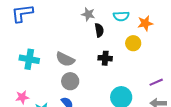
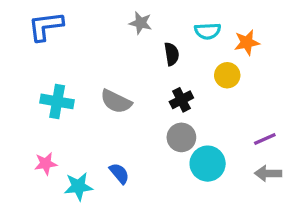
gray star: (88, 14) -> (141, 23), moved
black cross: (105, 58) -> (181, 100), turned -32
gray circle: (70, 81) -> (181, 137), moved

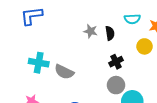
gray star: (141, 23) -> (91, 31), moved
gray semicircle: (116, 101) -> (64, 72), moved

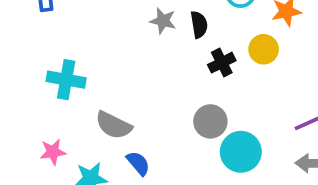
black cross: (116, 62) -> (222, 63), moved
gray semicircle: (64, 72) -> (114, 125), moved

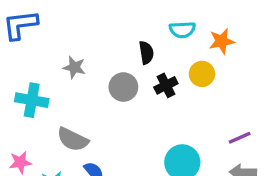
gray star: (163, 21) -> (74, 67), moved
gray circle: (210, 121) -> (123, 87), moved

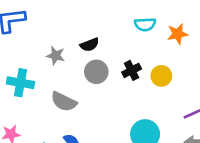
black semicircle: (146, 53) -> (90, 45), moved, turned 78
yellow circle: (202, 74) -> (161, 76), moved
gray semicircle: (73, 139) -> (64, 102), moved

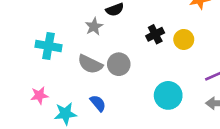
gray star: (56, 56) -> (94, 26), moved, turned 30
gray circle: (96, 72) -> (119, 64), moved

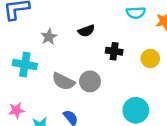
gray star: (94, 26) -> (49, 37), moved
black cross: (155, 34) -> (114, 51), moved, turned 35

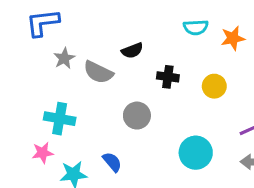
gray star: (49, 37) -> (64, 58), moved
cyan cross: (25, 65) -> (60, 119), moved
gray semicircle: (63, 81) -> (98, 72), moved

